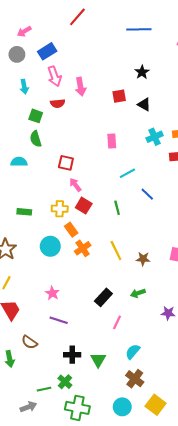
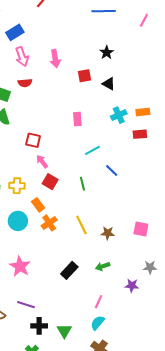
pink arrow: (81, 87) -> (55, 59), moved
yellow cross: (60, 209) -> (17, 186), moved
pink star: (52, 293) -> (20, 266), size x1.5
purple line: (59, 320) -> (26, 305), moved
pink line: (117, 322) -> (99, 302), moved

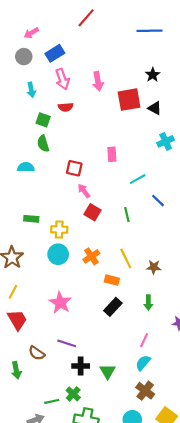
red square: (84, 76) -> (129, 100), size x1.6
pink rectangle: (77, 119) -> (112, 154), moved
yellow cross: (17, 186) -> (59, 230), moved
orange rectangle: (38, 205) -> (112, 280), moved, turned -40
green arrow: (103, 266) -> (148, 303), turned -72

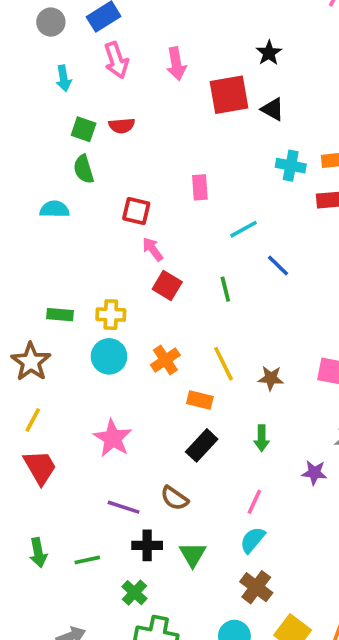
red semicircle: (66, 107) -> (122, 126), moved
cyan cross: (166, 141) -> (291, 166), turned 35
green rectangle: (31, 219) -> (60, 315), moved
brown semicircle: (37, 353) -> (174, 498), moved
green line: (52, 401) -> (87, 560), moved

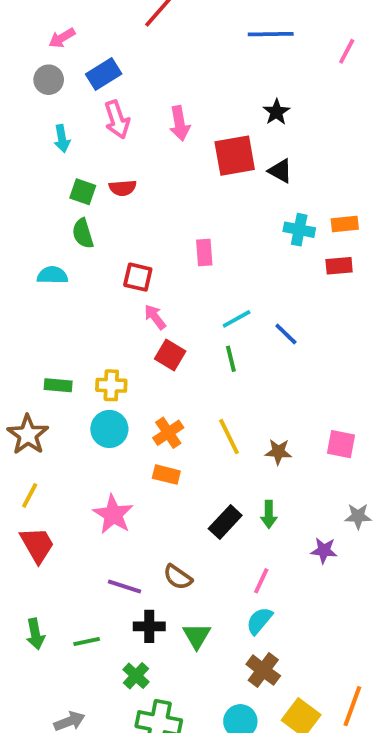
cyan line: (243, 229) -> (237, 319), moved
orange rectangle: (200, 400) -> (166, 475), moved
black rectangle: (202, 445) -> (225, 522), moved

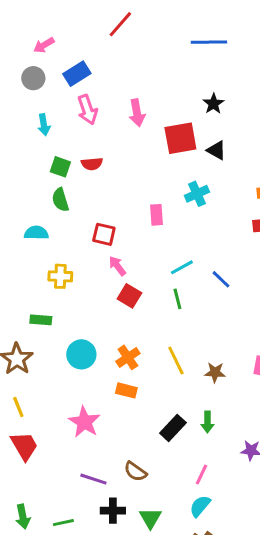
cyan cross: (299, 230) -> (197, 194), moved, turned -35
yellow cross: (111, 385) -> (60, 276), moved
yellow line: (30, 495) -> (18, 407), turned -50

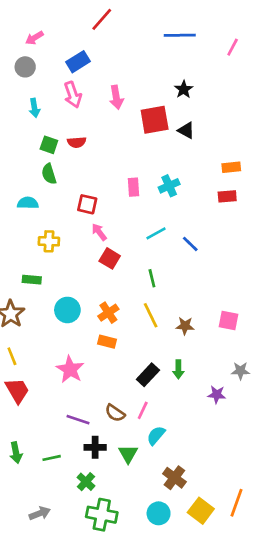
blue rectangle: (77, 74) -> (78, 62), moved
cyan cross: (197, 194) -> (169, 186), moved
green line: (177, 299) -> (152, 278), moved
pink line: (201, 475) -> (143, 410), moved
cyan semicircle: (200, 506) -> (156, 435), moved

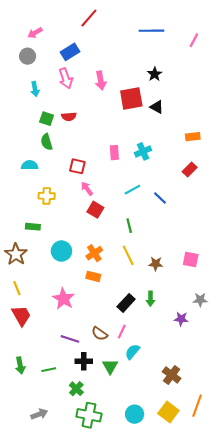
red rectangle: (227, 196) -> (190, 169), moved, turned -40
brown cross: (174, 478) -> (172, 375), moved

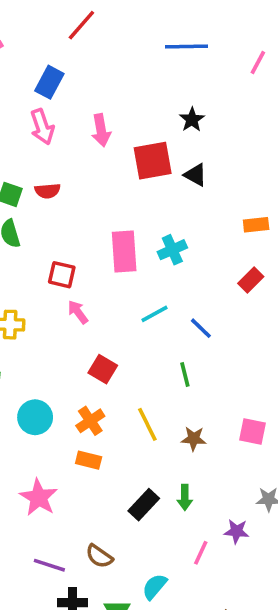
blue rectangle: (70, 52) -> (49, 82), turned -30
pink rectangle: (114, 153) -> (124, 251), size x1.6
red square: (95, 210) -> (103, 369), moved
green line: (129, 226) -> (185, 374), moved
pink line: (122, 332) -> (201, 553), moved

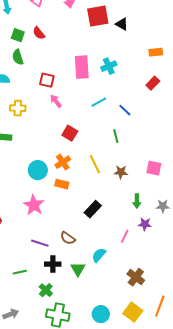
red semicircle: (48, 191) -> (39, 33), turned 56
cyan circle: (35, 417) -> (38, 170), moved
green arrow: (185, 497) -> (137, 201), moved

